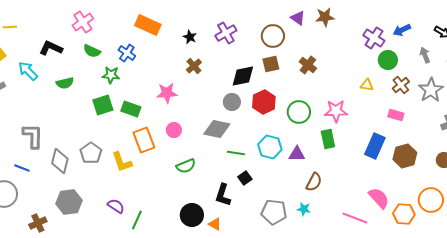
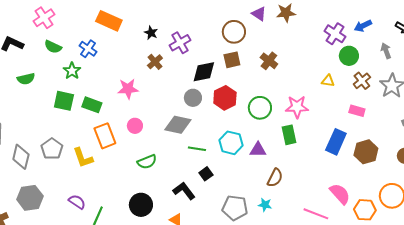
purple cross: (226, 33) -> (180, 43), moved
green star: (111, 75) -> (72, 71), turned 30
green square: (103, 105) -> (64, 101), turned 30
black L-shape: (223, 195) -> (184, 191), turned 125
black circle: (192, 215) -> (141, 205), moved

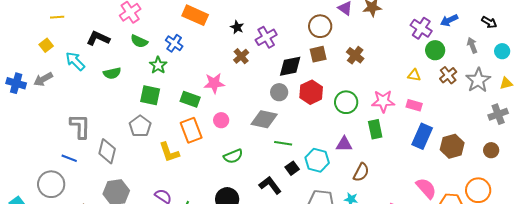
green rectangle: (92, 105) -> (190, 99), moved
pink rectangle: (357, 111) -> (414, 105), moved
cyan hexagon: (231, 143) -> (317, 160), moved
gray pentagon: (52, 149) -> (140, 126), moved

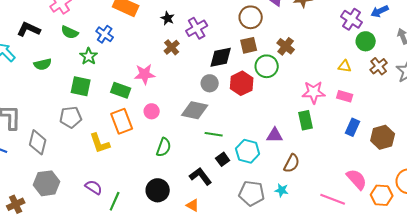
green circle: (346, 102) -> (267, 66), moved
gray pentagon: (140, 126) -> (71, 117), turned 30
blue rectangle: (422, 136) -> (353, 127), size x0.7
green semicircle: (233, 156) -> (164, 147), turned -48

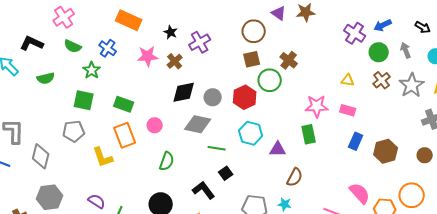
green circle: (366, 41) -> (379, 52), moved
black diamond: (221, 57) -> (184, 92), moved
pink star: (145, 74) -> (148, 56), moved
cyan hexagon: (248, 151) -> (251, 133), moved

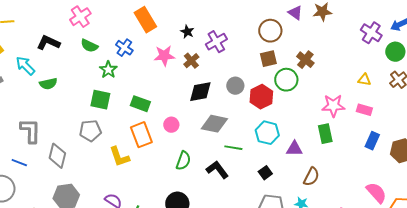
orange rectangle: (129, 20) -> (145, 20), turned 35
green semicircle: (46, 78) -> (48, 84), moved
gray circle: (213, 97) -> (235, 86), moved
black square: (226, 173) -> (265, 173), moved
black L-shape: (204, 190) -> (217, 170), moved

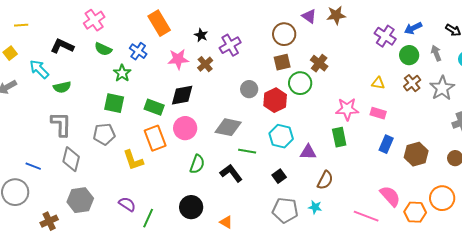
black diamond: (200, 92) -> (182, 95), moved
pink circle: (171, 125) -> (185, 128), size x1.5
gray L-shape: (30, 131) -> (61, 124), moved

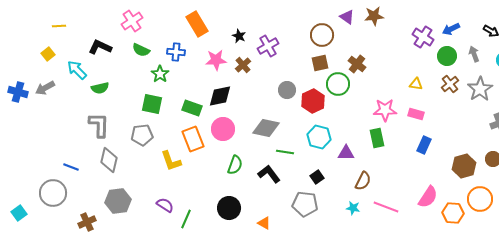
blue cross: (138, 51) -> (176, 52), turned -30
brown hexagon: (416, 154) -> (464, 166), moved
pink semicircle: (390, 196) -> (428, 197), turned 75
gray pentagon: (285, 210) -> (305, 204), moved
pink line: (366, 216) -> (386, 207), moved

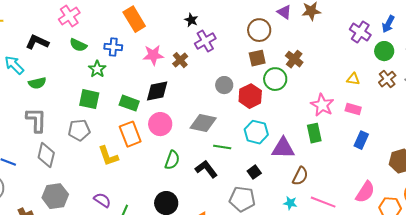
blue arrow: (451, 29) -> (388, 24), turned -36
black star: (239, 36) -> (191, 20), moved
pink star: (385, 110) -> (322, 105), turned 30
purple triangle: (346, 153) -> (283, 148), size x1.4

